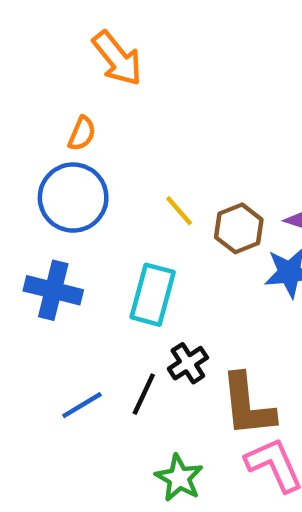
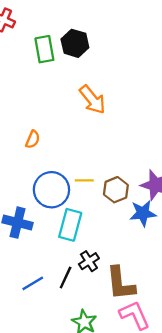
orange arrow: (117, 58) -> (92, 100), moved
blue circle: (73, 198) -> (51, 190), moved
yellow line: (179, 211) -> (84, 180), turned -48

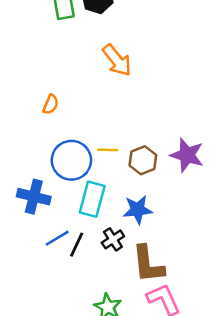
blue star: (143, 213) -> (138, 210), moved
black line: (66, 278) -> (77, 245), moved
blue line: (33, 283) -> (57, 238), moved

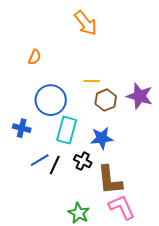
yellow line: (108, 150) -> (92, 81), moved
blue cross: (34, 197) -> (22, 128), size x0.7
black cross: (113, 239) -> (83, 161), turned -30

